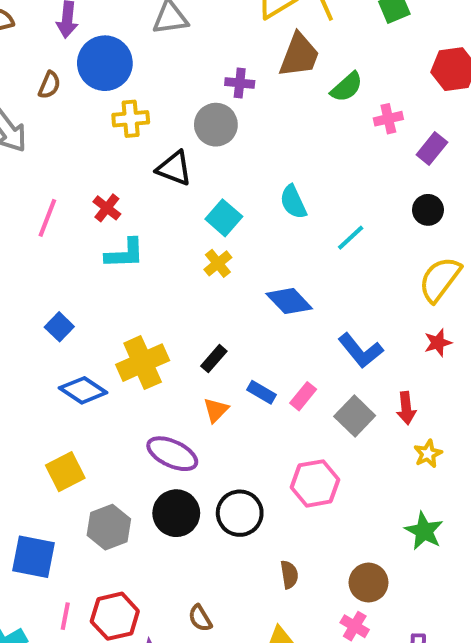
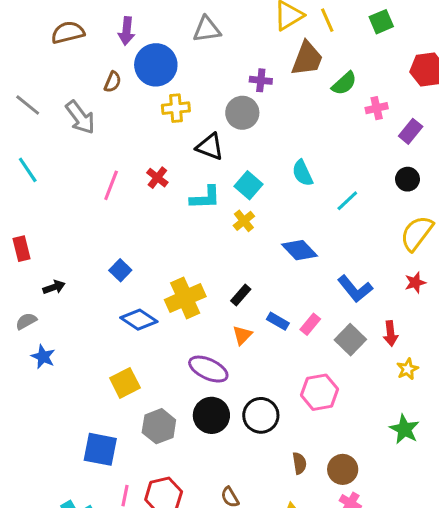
cyan L-shape: (125, 253) -> (205, 198), moved
brown circle: (369, 583) -> (343, 469), moved

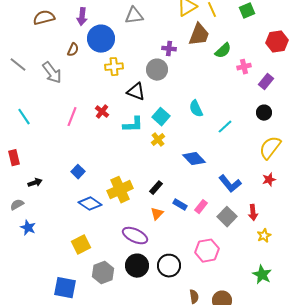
cyan line: (28, 170) -> (24, 117), moved

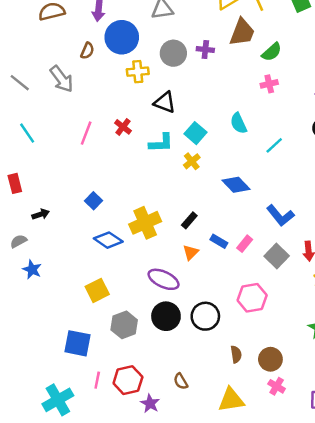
gray line: (18, 65) -> (20, 83), moved
pink cross: (244, 67) -> (269, 84), moved
gray circle: (157, 70) -> (173, 53), moved

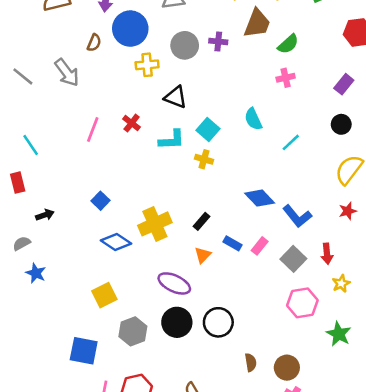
cyan line: (27, 133) -> (31, 145), moved
yellow cross: (192, 161) -> (204, 159), turned -35
blue diamond: (236, 185) -> (260, 198), moved
pink hexagon: (252, 298) -> (302, 303), moved

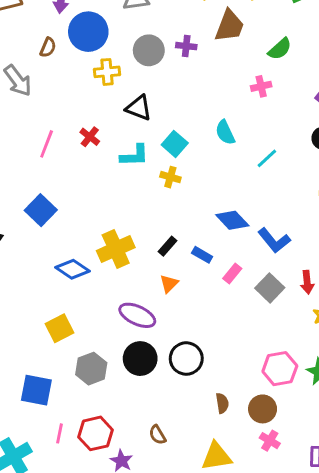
green semicircle: (288, 44) -> (280, 49), moved
blue square: (101, 201) -> (41, 210), moved, size x1.5
blue rectangle: (233, 243) -> (202, 255), moved
pink hexagon: (302, 303) -> (280, 369), moved

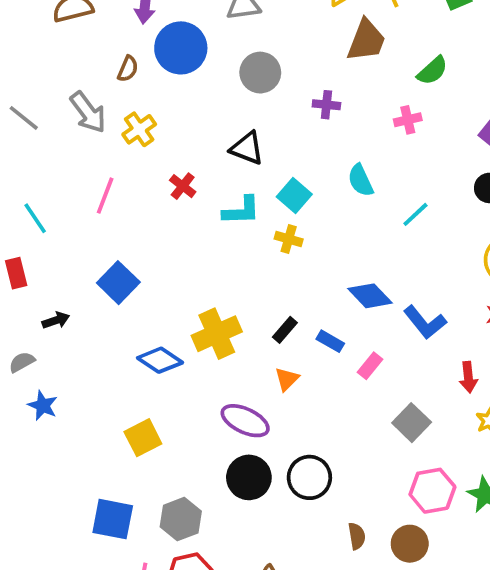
purple cross: (186, 46) -> (326, 105), moved
yellow cross: (107, 72) -> (139, 129), moved, turned -30
pink line: (47, 144) -> (105, 196), moved
gray square: (270, 288) -> (412, 423), moved
gray hexagon: (91, 369) -> (181, 519), moved

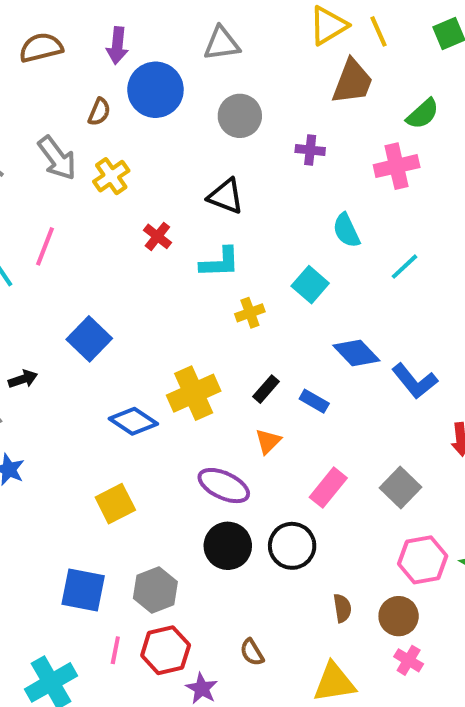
pink cross: (408, 120) -> (397, 166), size x1.5
pink line: (105, 196) -> (45, 246), moved
cyan square: (294, 196) -> (310, 285), moved
yellow cross: (289, 239) -> (250, 313), moved, turned -36
pink rectangle: (370, 366) -> (328, 488), moved, size x1.4

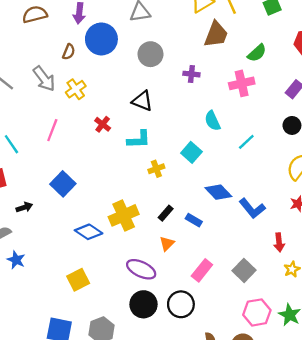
pink line: (45, 246) -> (52, 130), moved

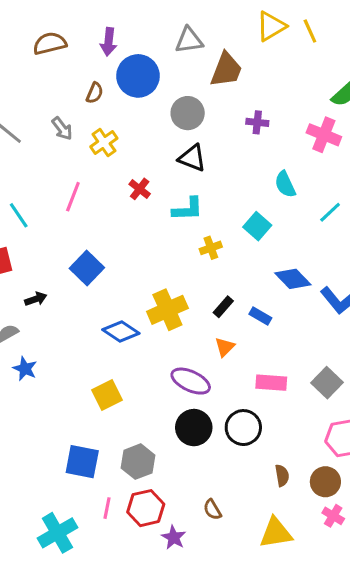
brown trapezoid: (216, 34) -> (226, 70), moved
gray circle: (151, 54) -> (188, 113), moved
gray arrow: (44, 79) -> (62, 129), size x0.7
pink cross: (242, 83) -> (324, 135), turned 35
pink rectangle: (202, 270) -> (271, 383), turned 55

